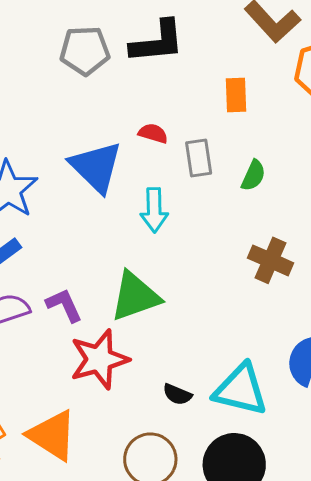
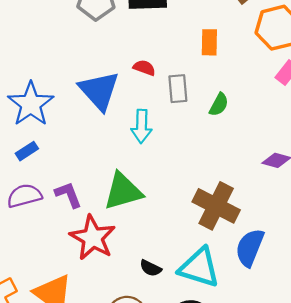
brown cross: (271, 260) -> (216, 206), moved, size x1.4
red star: (99, 359) -> (93, 238), turned -30

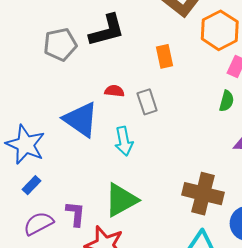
green semicircle: (219, 105) -> (227, 101), moved
purple L-shape: (68, 195) -> (76, 214), turned 40

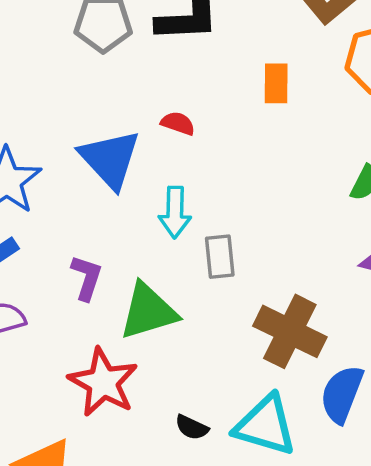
gray rectangle: (147, 102) -> (220, 257), moved
purple L-shape: (76, 214) -> (87, 278), moved

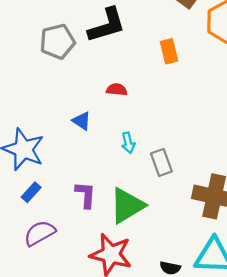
blue triangle: (110, 159) -> (82, 121), size x0.5
cyan arrow: (175, 212) -> (128, 143), size x0.7

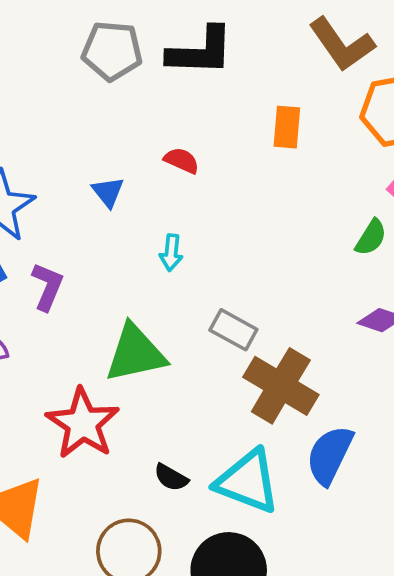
gray rectangle: (161, 162) -> (233, 330), moved, turned -60
purple L-shape: (85, 195) -> (47, 287), moved

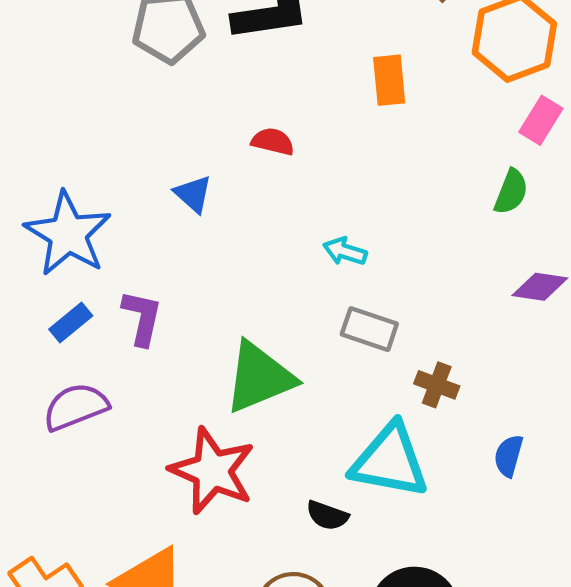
cyan arrow: (171, 253) -> (345, 251), moved, turned 112
brown cross: (281, 386) -> (437, 385), size x0.5
blue semicircle: (330, 455) -> (509, 456), size x0.6
cyan triangle: (248, 481) -> (390, 461), moved

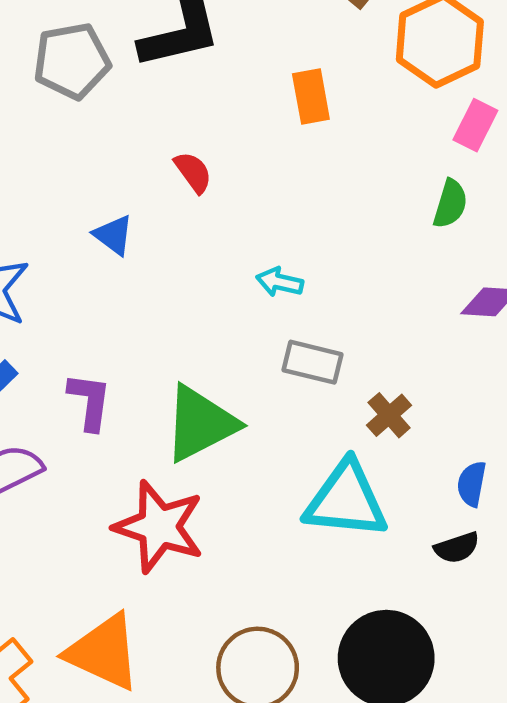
red semicircle: (273, 142) -> (193, 172), turned 45
purple L-shape: (142, 318) -> (90, 401), moved
brown cross: (437, 385) -> (389, 415), turned 33
black semicircle: (327, 515) -> (457, 548), moved, turned -33

